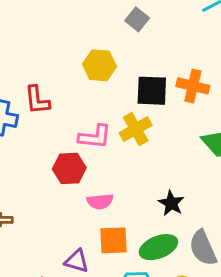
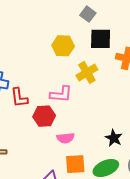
black square: (152, 91) -> (101, 39), moved
red L-shape: (37, 100) -> (19, 98), moved
yellow cross: (136, 129) -> (87, 72), moved

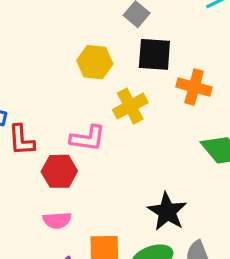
pink semicircle: (66, 138) -> (57, 220), moved
black star: (114, 138) -> (167, 212), size x1.4

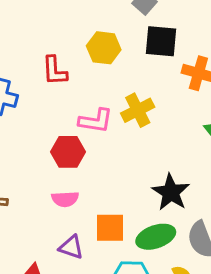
yellow cross: (130, 106) -> (138, 110), moved
red L-shape: (21, 140) -> (55, 71), moved

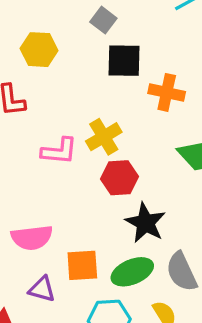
yellow hexagon: (104, 48) -> (39, 50), moved
red hexagon: (68, 152) -> (119, 178), moved
pink semicircle: (65, 199) -> (32, 238), size x1.4

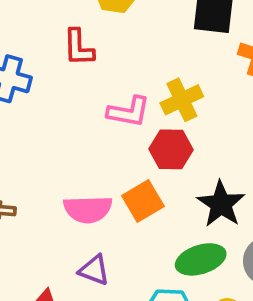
red hexagon: (119, 178) -> (171, 149), moved
orange square: (82, 265) -> (143, 201), moved, turned -32

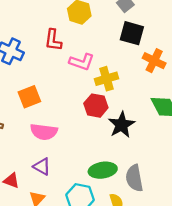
pink L-shape: (129, 112) -> (82, 62), moved
orange square: (143, 201) -> (29, 97), moved
black star: (221, 204) -> (122, 125), moved

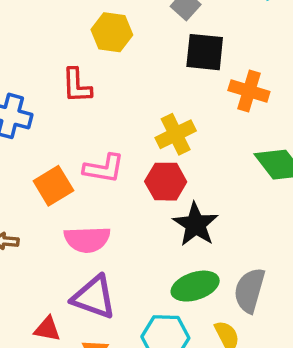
pink L-shape: (82, 62) -> (104, 168), moved
black star: (122, 125) -> (196, 224), moved
purple triangle: (42, 167) -> (94, 297), size x1.5
gray semicircle: (134, 178) -> (250, 290), turned 36

